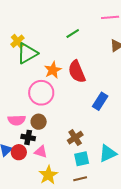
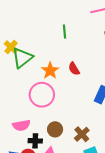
green line: (73, 33) -> (65, 32), turned -56
red semicircle: (77, 72) -> (74, 69), size x0.6
brown circle: (39, 122) -> (55, 129), moved

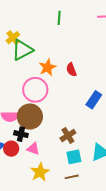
green line: (65, 32) -> (59, 18), moved
brown circle: (55, 129) -> (30, 117), moved, size x1.6

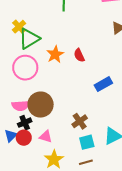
pink circle: (35, 90) -> (25, 68), moved
blue rectangle: (94, 100) -> (103, 84), turned 30
black cross: (21, 134) -> (25, 123), moved, turned -32

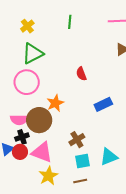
yellow cross: (19, 27) -> (27, 26), moved
orange star: (55, 54) -> (55, 103), moved
pink triangle: (46, 136) -> (42, 152), size x1.6

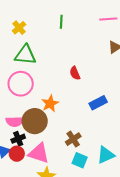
green triangle: (33, 53) -> (25, 55), turned 35
cyan square: (83, 161) -> (80, 160), turned 35

